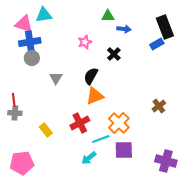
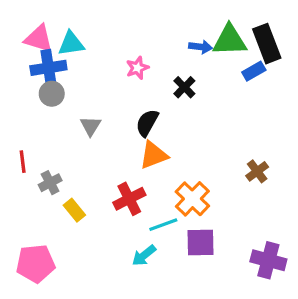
cyan triangle: (44, 15) -> (71, 44), moved
green triangle: (108, 16) -> (230, 40), moved, size x1.6
gray cross: (15, 113) -> (50, 183), moved, turned -32

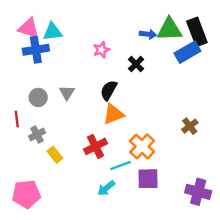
blue rectangle: (254, 71) -> (187, 52), size x1.5
gray circle: (52, 94) -> (38, 97), moved

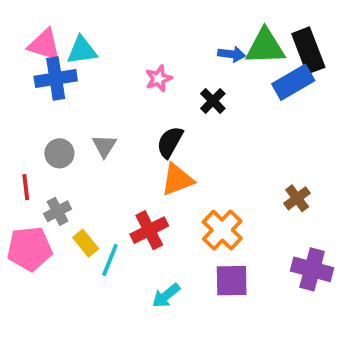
cyan line: (121, 166) -> (110, 260), moved, turned -48
purple cross: (198, 192) -> (312, 269), moved
pink pentagon: (26, 194) -> (29, 249), moved

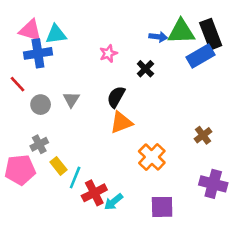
red line: (26, 187) -> (18, 84), moved, turned -36
red cross: (149, 230) -> (94, 193), moved
purple square: (232, 281) -> (162, 207), moved

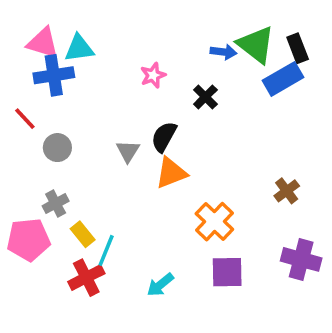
green triangle: (181, 32) -> (256, 45), turned 40
black rectangle: (211, 34) -> (298, 48), size x0.7
gray triangle: (71, 99) -> (128, 151), moved
red cross: (94, 193) -> (86, 278), moved
purple square: (162, 207) -> (227, 272), moved

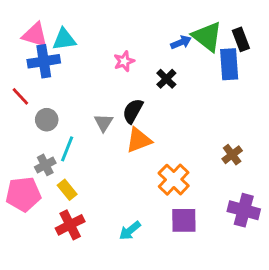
blue arrow: (223, 52) -> (181, 42), turned -30
blue rectangle: (283, 79) -> (229, 64), turned -64
cyan line: (106, 250) -> (67, 149), moved

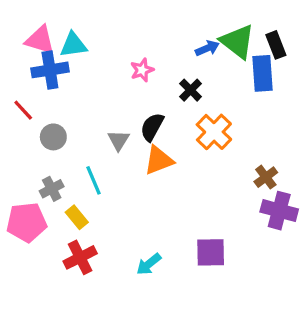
cyan line: (67, 149) -> (93, 180), moved, turned -45
orange cross: (174, 180) -> (214, 132), moved
purple cross: (244, 210) -> (279, 211), moved

